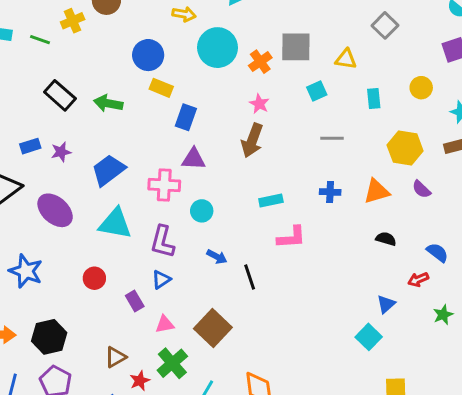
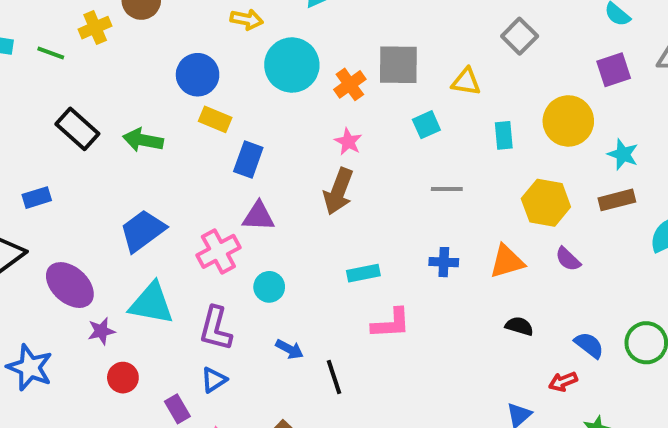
yellow circle: (421, 88) -> (568, 121), size x1.6
purple star: (61, 152) -> (101, 331), moved
pink cross: (164, 185) -> (218, 251), turned -32

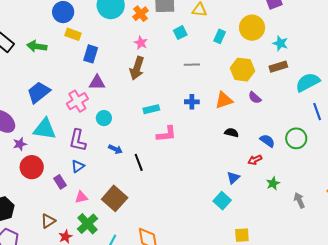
cyan rectangle: (504, 135) -> (220, 36), turned 32
red circle: (123, 378) -> (32, 167), size x1.5

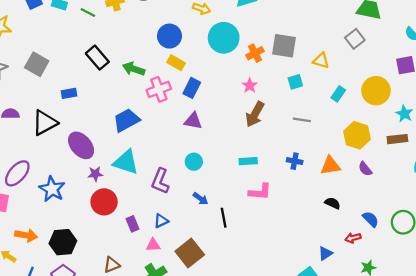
brown arrow: (137, 68) -> (255, 114), moved
pink cross: (77, 101) -> (159, 89), moved
blue triangle: (78, 166) -> (161, 221), moved

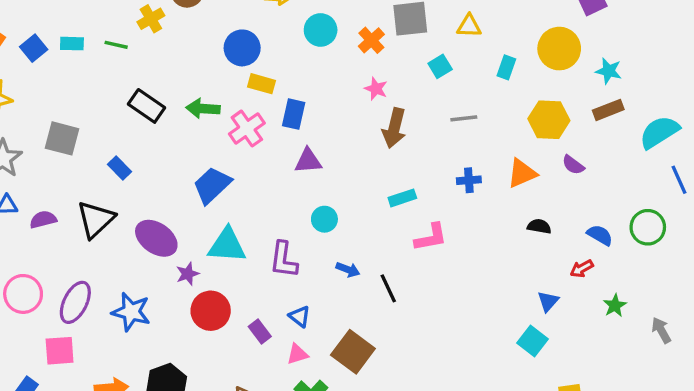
cyan circle: (224, 38) -> (321, 30), size x0.7
blue rectangle: (69, 93) -> (119, 168), turned 70
blue triangle: (161, 221) -> (300, 316), turned -42

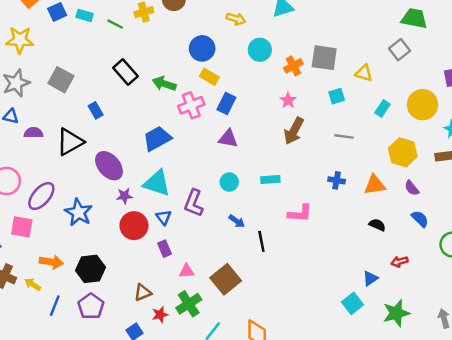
cyan rectangle: (402, 198) -> (270, 180), moved
blue semicircle: (600, 235) -> (420, 219), moved
green star: (615, 306) -> (396, 313), moved, size x1.6
blue triangle: (300, 316) -> (164, 217), moved

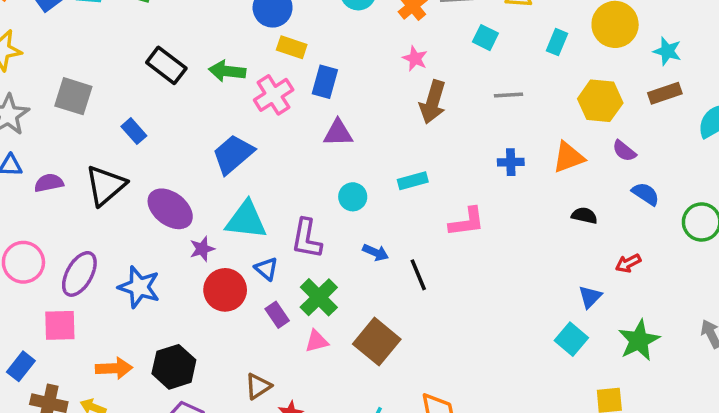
cyan square: (337, 96) -> (485, 38), turned -35
green cross: (189, 304) -> (319, 297), moved

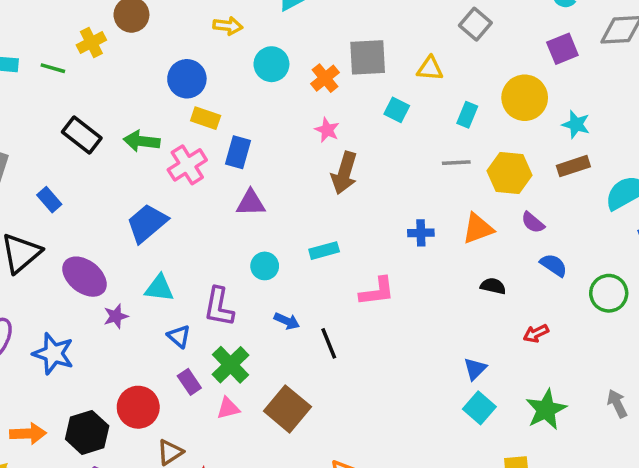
gray line: (508, 95) -> (456, 163), moved
cyan triangle: (246, 220) -> (159, 288), size x0.7
red circle: (225, 290) -> (138, 407), moved
blue triangle: (590, 297) -> (475, 369), moved

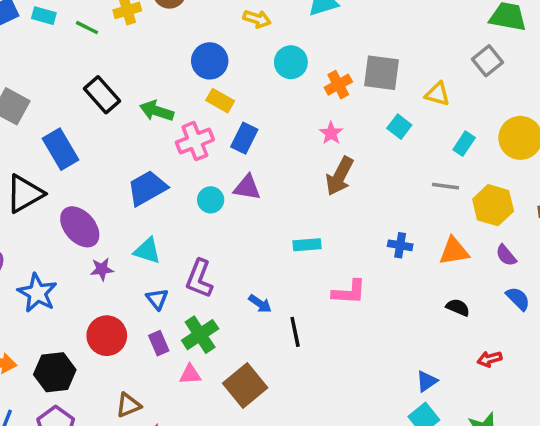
blue rectangle: (49, 200) -> (60, 149), size x1.6
cyan circle: (265, 266) -> (211, 200), moved
red circle: (138, 407) -> (107, 336), moved

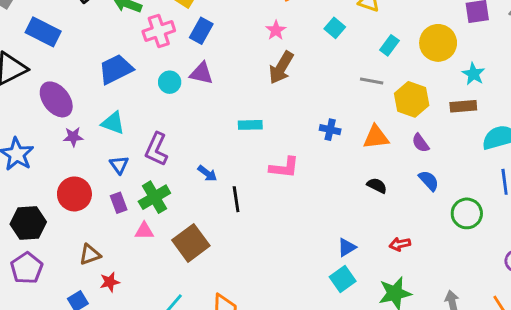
blue rectangle: (60, 149) -> (43, 32), turned -36
red arrow: (489, 359) -> (400, 244), moved

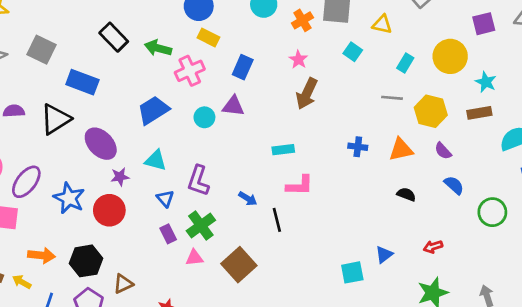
blue rectangle: (201, 31) -> (243, 67), moved
pink L-shape: (284, 167) -> (300, 185), moved
red circle: (74, 194) -> (109, 210), moved
brown triangle: (90, 255) -> (123, 284), moved
cyan square: (343, 279) -> (352, 272), moved, turned 30

